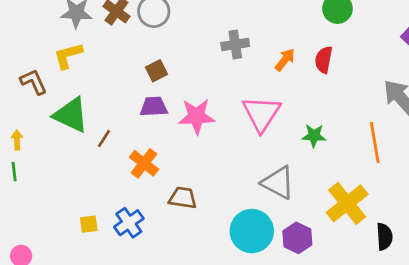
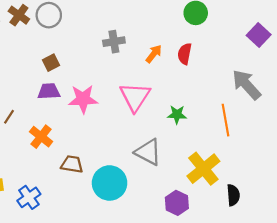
blue cross: (129, 223) -> (29, 197), moved
cyan circle: (252, 231) -> (110, 183), moved
purple hexagon: (297, 238) -> (177, 203), moved

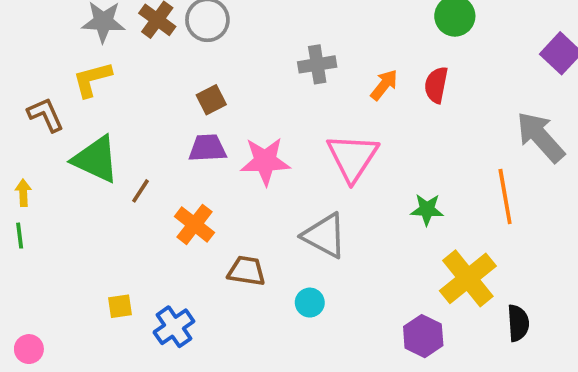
green star: (177, 115) -> (427, 210), moved
gray triangle: (148, 152) -> (325, 236), moved
cyan circle: (110, 183) -> (310, 303), size x0.5

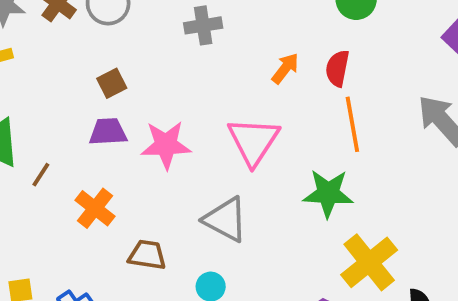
gray cross: (317, 64) -> (203, 25), moved
orange line: (505, 197) -> (352, 124), moved
green star: (427, 210) -> (328, 193), size x1.5

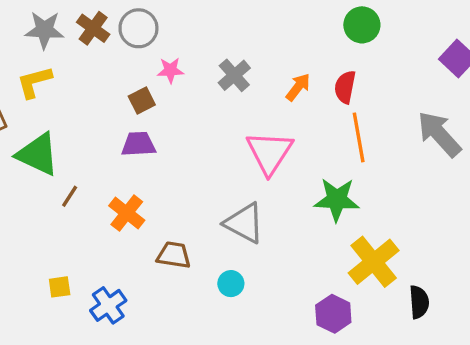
gray cross: (203, 25) -> (234, 75), moved, turned -32
pink star: (166, 145) -> (170, 70), moved, size x0.6
brown line: (41, 175) -> (70, 196), moved

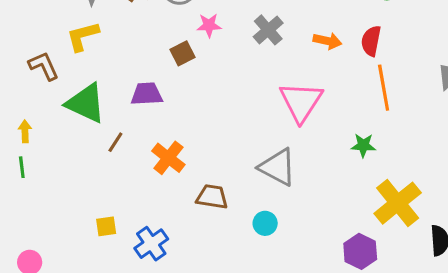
orange arrow: (298, 87) -> (327, 41), turned 64
purple trapezoid: (138, 144) -> (147, 94), moved
green star: (337, 200) -> (363, 145), size x0.6

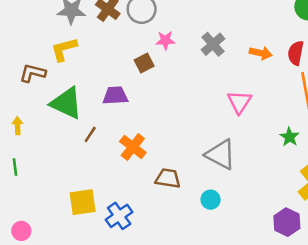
brown L-shape: (44, 66) -> (33, 73), turned -52
pink triangle: (301, 102) -> (239, 102), size x0.7
green star: (363, 145) -> (289, 137), turned 30
green line: (22, 167) -> (15, 167), moved
yellow square: (106, 226) -> (83, 202), size x1.6

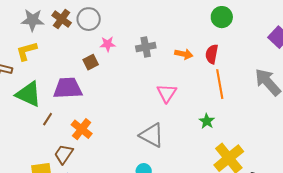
gray cross: (213, 44) -> (146, 47), turned 30
purple trapezoid: (115, 96) -> (68, 88), size x1.4
brown trapezoid: (168, 178) -> (64, 154), moved, turned -65

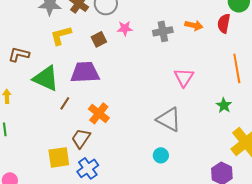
yellow L-shape: (27, 51) -> (61, 35), moved
orange arrow: (184, 54) -> (194, 25), moved
red semicircle: (212, 54) -> (224, 23), moved
brown square: (91, 62) -> (99, 39), moved

